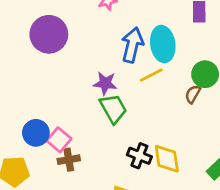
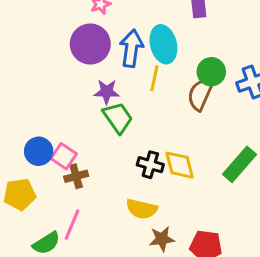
purple circle: (49, 34) -> (90, 44), moved
yellow line: (151, 75) -> (154, 78), turned -45
brown semicircle: (193, 94) -> (200, 94), size x1.6

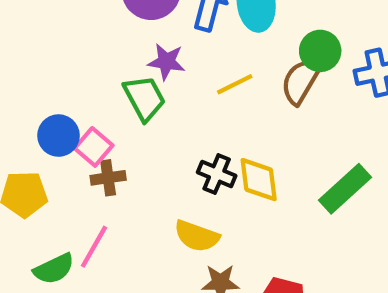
yellow line: (154, 78) -> (235, 84), moved, turned 45
green trapezoid: (118, 118) -> (144, 98), moved

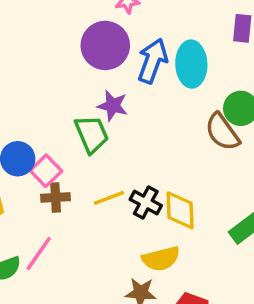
brown semicircle: (301, 81) -> (222, 132), turned -72
yellow line: (235, 84) -> (109, 198), moved
yellow semicircle: (197, 236) -> (161, 259), moved, turned -39

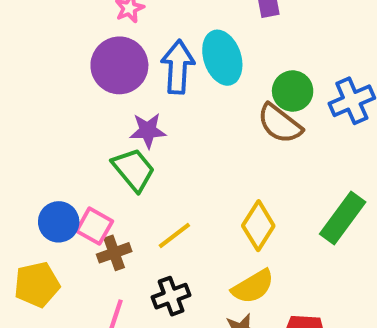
black cross: (146, 202) -> (171, 296), moved, turned -32
yellow diamond: (180, 210) -> (258, 226), turned 51

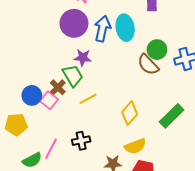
yellow line: (174, 235) -> (88, 99), moved
brown cross: (114, 253) -> (58, 87), moved, turned -35
yellow semicircle: (253, 287) -> (135, 146), moved

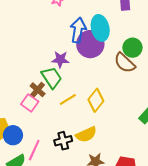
purple circle: (74, 23) -> (90, 44), moved
blue circle: (32, 95) -> (13, 135), moved
yellow diamond: (130, 113) -> (96, 100), moved
yellow semicircle: (135, 146) -> (86, 134), moved

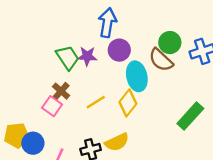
cyan ellipse: (100, 28) -> (137, 76), moved
purple circle: (90, 44) -> (119, 50), moved, size x0.7
green trapezoid: (52, 78) -> (68, 58), moved

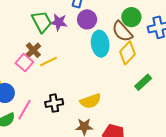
yellow line: (96, 102) -> (48, 61), moved
yellow diamond: (128, 103) -> (127, 53), moved
green rectangle: (190, 116) -> (143, 82), size x0.7
yellow semicircle: (117, 142) -> (90, 101), moved

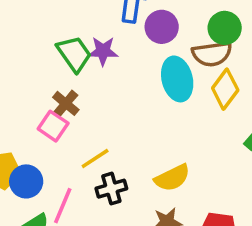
purple circle: (87, 19) -> (162, 27), moved
brown semicircle: (122, 31) -> (212, 54), turned -50
yellow line: (48, 61) -> (95, 159), moved

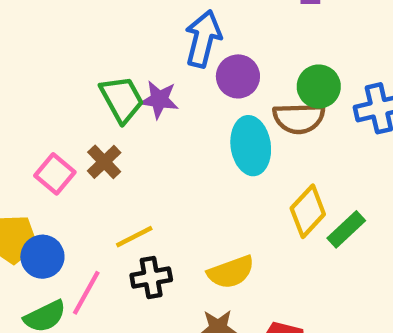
yellow diamond: (225, 89) -> (308, 211), moved
pink square: (53, 126) -> (55, 174), moved

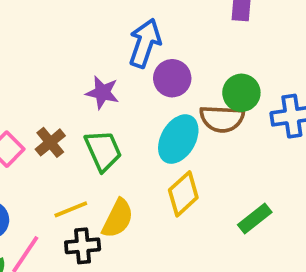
green trapezoid: (122, 99) -> (103, 151), moved
cyan ellipse: (251, 146) -> (178, 139), turned 33
yellow diamond: (308, 211) -> (183, 194), moved
yellow semicircle: (231, 272) -> (118, 218), moved, turned -48

